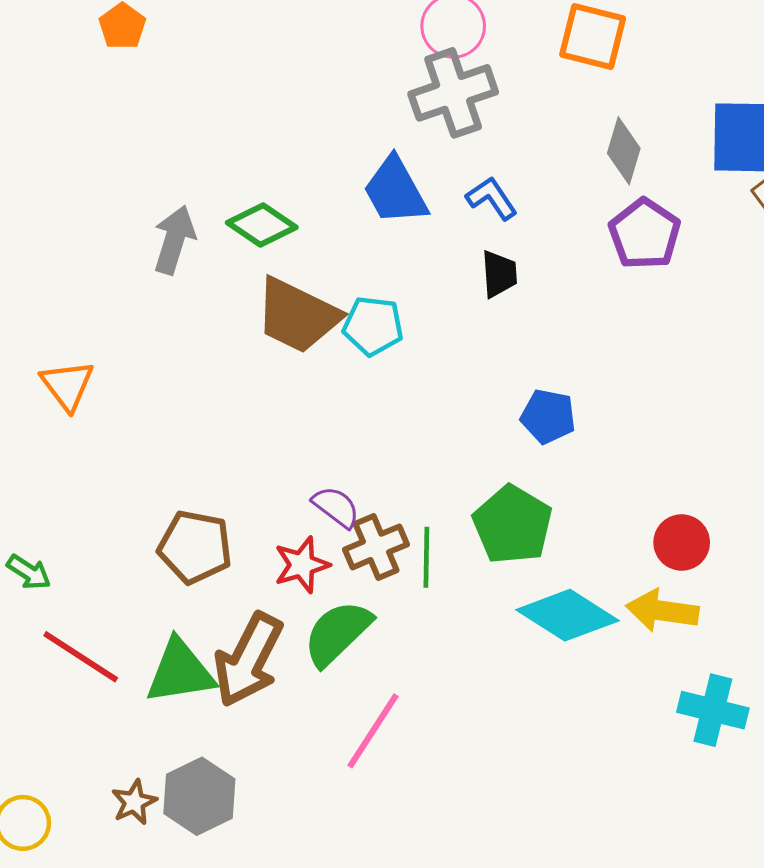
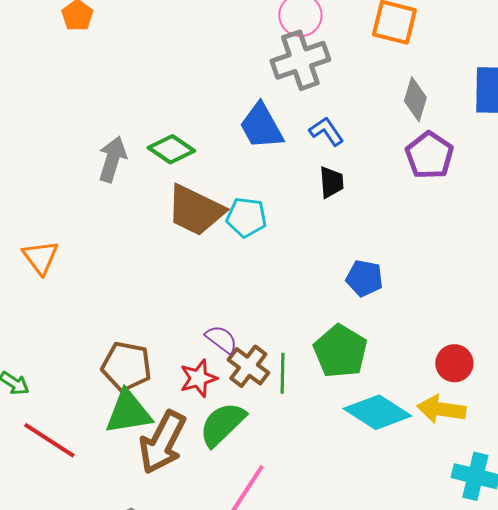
brown cross: (376, 547) -> (248, 366), turned -30
green triangle: (180, 672) -> (128, 412), moved

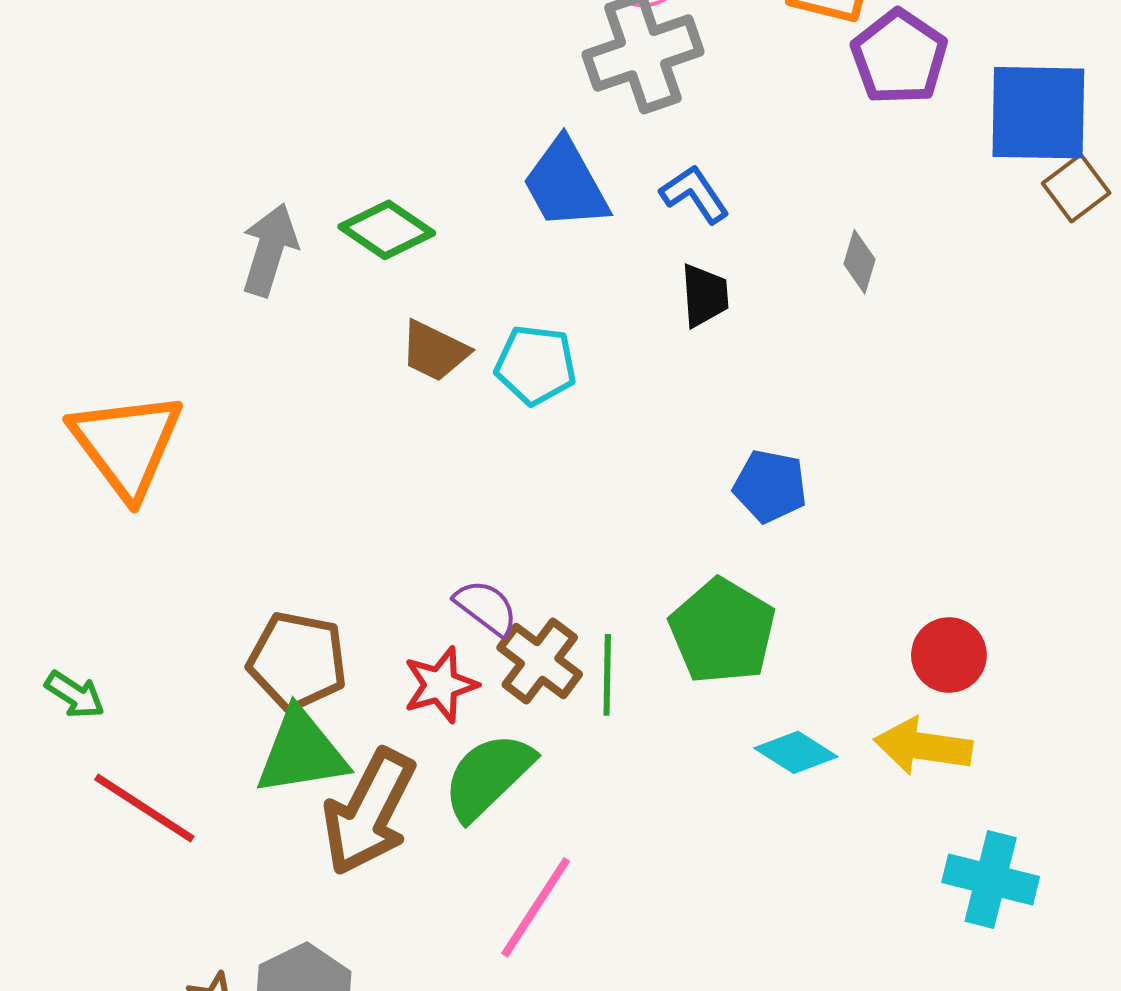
gray diamond: (415, 99) -> (860, 262), moved, size x0.7
purple pentagon: (429, 155) -> (899, 57), moved
brown trapezoid: (195, 210) -> (434, 351), size x0.6
orange triangle: (40, 257) -> (126, 444), size x1.6
cyan diamond: (377, 412) -> (796, 752), size x0.6

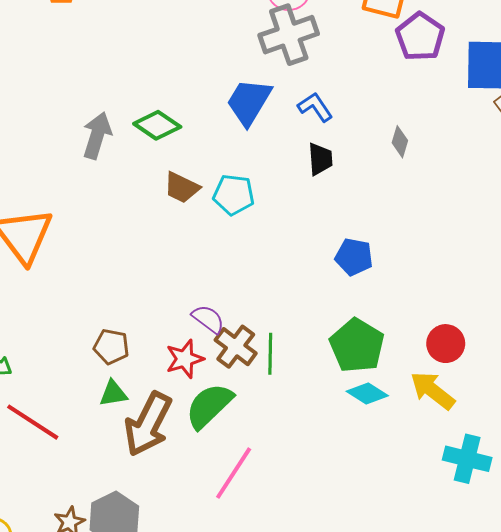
blue trapezoid: (566, 184) -> (249, 102), turned 60
green pentagon: (722, 631) -> (357, 346), moved
brown pentagon: (297, 661) -> (111, 347), size x0.7
yellow arrow: (923, 746) -> (432, 390), turned 30
green triangle: (301, 752) -> (113, 394), size x0.6

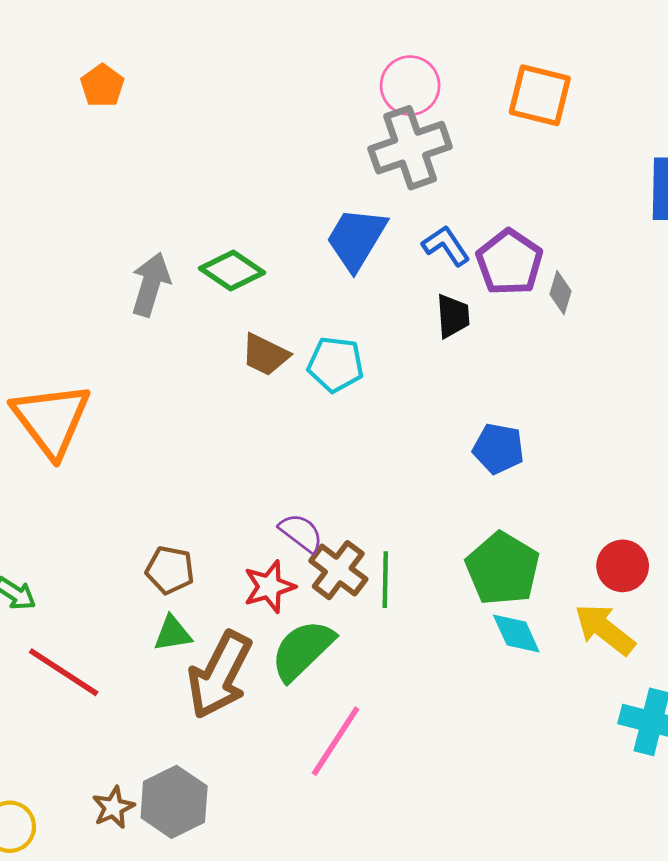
purple pentagon: (420, 37) -> (509, 262), moved
cyan diamond: (367, 394) -> (516, 634), turned 33

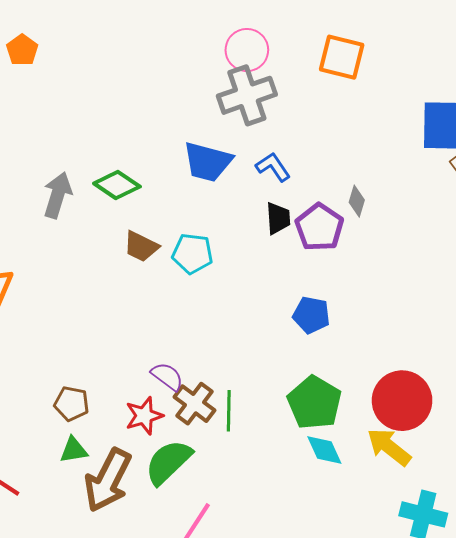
blue trapezoid: (356, 239) -> (208, 162), turned -106
purple pentagon: (509, 262) -> (319, 227), moved
red circle: (623, 566) -> (402, 401), size x1.6

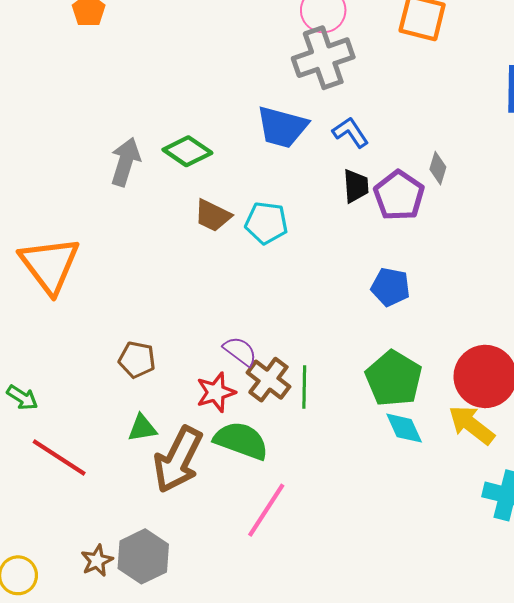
brown pentagon: (72, 404) -> (137, 360), moved
green semicircle: (168, 462) -> (241, 441), turned 64

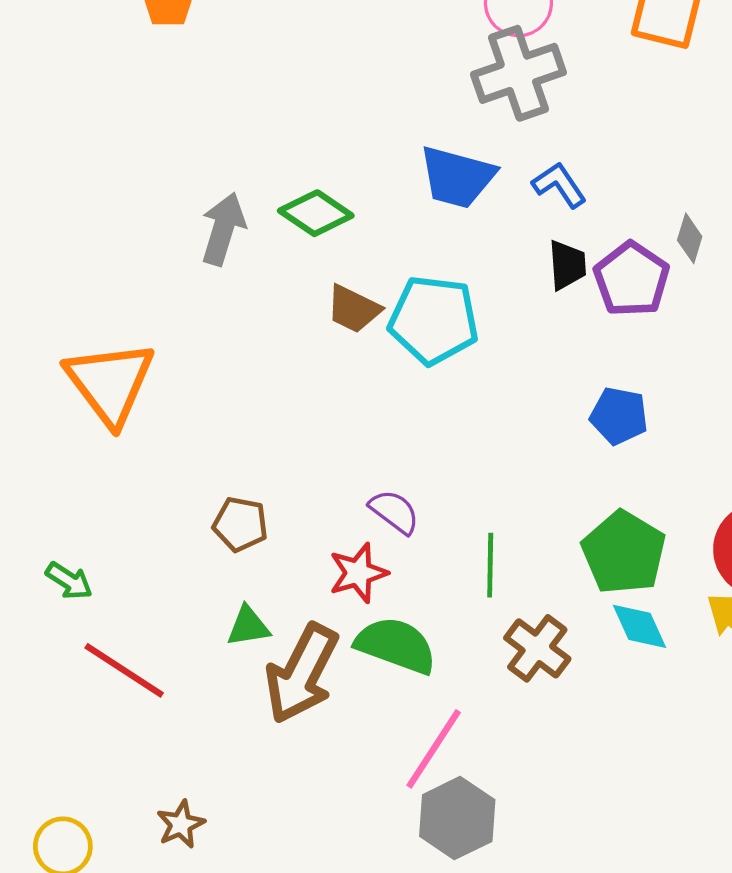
cyan pentagon: (266, 223) -> (434, 320), size x1.4
brown cross: (268, 380) -> (537, 648), moved
gray hexagon: (143, 556) -> (457, 818), moved

